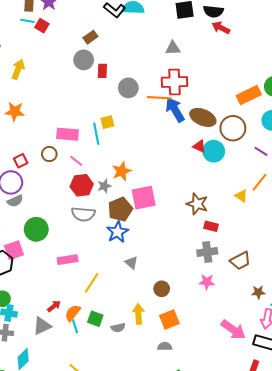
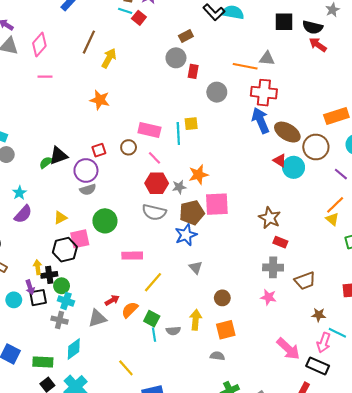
orange line: (159, 98) -> (245, 66), moved
yellow triangle: (241, 196) -> (332, 219), moved
cyan line: (75, 326) -> (154, 335), moved

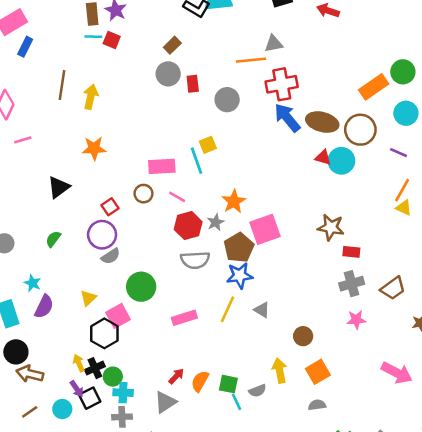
black triangle: (58, 156) -> (59, 187), moved
blue star: (186, 235) -> (240, 275), turned 30
yellow line: (153, 282) -> (227, 309), moved

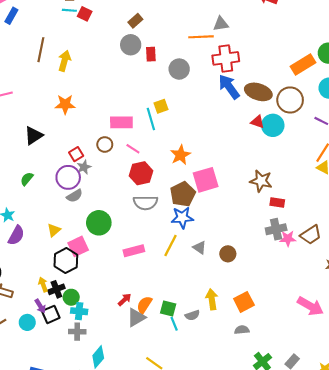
gray star: (216, 222) -> (84, 167), moved
pink star: (356, 320) -> (288, 238), moved
brown circle: (303, 336) -> (228, 254), moved
gray triangle: (165, 402) -> (136, 317), moved

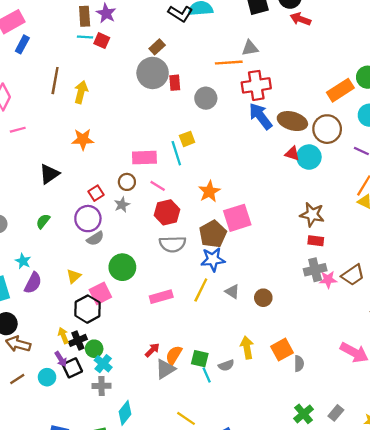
gray circle: (131, 45) -> (153, 73), size x1.4
gray star: (84, 167) -> (122, 205), moved
brown star: (261, 181) -> (312, 215), moved
cyan cross: (79, 311) -> (103, 364), turned 35
gray semicircle: (242, 330) -> (299, 364), moved, turned 96

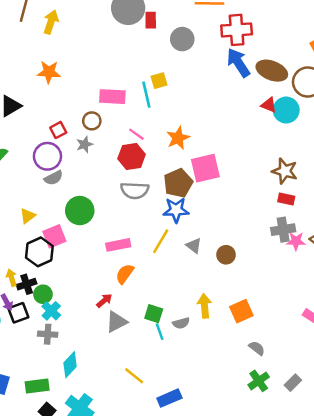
pink line: (158, 186) -> (136, 134), moved
orange semicircle: (174, 355) -> (125, 274), moved
gray semicircle: (299, 364) -> (257, 348), moved, turned -56

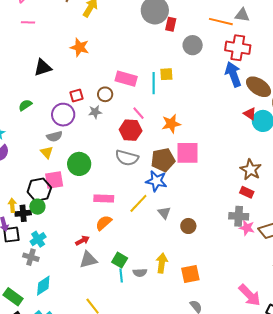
gray semicircle: (54, 178) -> (54, 136), moved
yellow triangle: (28, 216) -> (47, 152), moved, turned -48
green circle: (43, 294) -> (37, 207), moved
green rectangle: (37, 386) -> (13, 297), turned 30

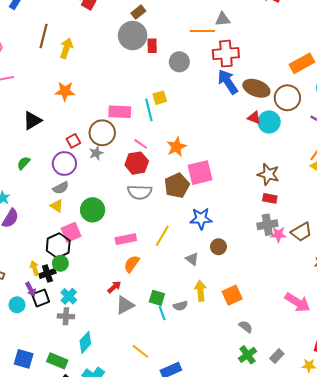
brown circle: (105, 94) -> (102, 133), size x1.6
blue star: (156, 181) -> (201, 219), moved
gray triangle: (164, 213) -> (192, 259), moved

